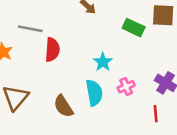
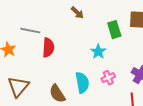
green rectangle: (134, 28) -> (114, 30), turned 48
cyan star: (103, 62) -> (98, 52), moved

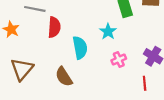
cyan semicircle: (82, 83) -> (80, 48), moved

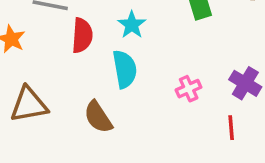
cyan star: (108, 32) -> (132, 25), moved
brown triangle: (22, 69) -> (29, 105), turned 40

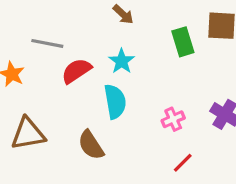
red semicircle: (82, 35) -> (76, 71), turned -128
red line: (231, 128) -> (183, 163), moved, turned 50

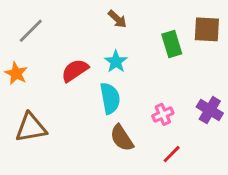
gray line: (47, 43) -> (31, 31), moved, turned -56
brown semicircle: (91, 145) -> (122, 138), moved

